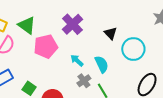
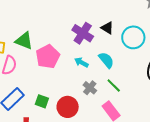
purple cross: (72, 24) -> (83, 33), moved
gray cross: (84, 81) -> (90, 88), moved

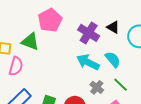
pink pentagon: (48, 57) -> (50, 20), moved
cyan arrow: (81, 62) -> (88, 62), size x1.6

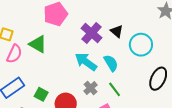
green triangle: (30, 42) -> (38, 44), moved

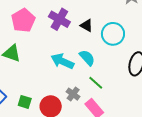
purple cross: (92, 33) -> (59, 19), moved
gray cross: (91, 88) -> (73, 94), moved

